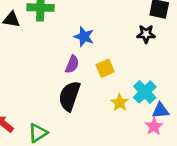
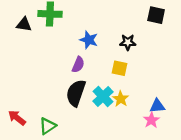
black star: (146, 34) -> (128, 42), moved
yellow square: (105, 68) -> (120, 68), moved, turned 35
cyan cross: (145, 92) -> (103, 96), moved

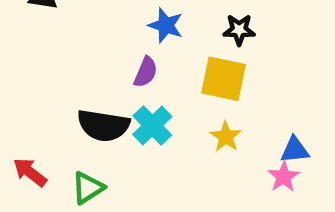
yellow square: (120, 68) -> (224, 79), size x1.5
black semicircle: (76, 93) -> (103, 125), moved, turned -100
cyan cross: (103, 96) -> (152, 125), moved

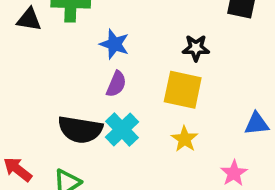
blue star: (166, 25) -> (114, 44), moved
blue triangle: (295, 150) -> (257, 124), moved

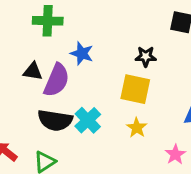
black triangle: (29, 19) -> (33, 71), moved
purple semicircle: (116, 84) -> (57, 80), moved, size x1.6

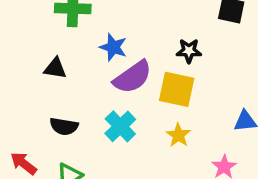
purple semicircle: (57, 80) -> (133, 77), moved, turned 32
black semicircle: (55, 120) -> (64, 126), moved, size x0.7

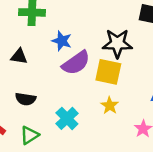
black star: (189, 51) -> (117, 43), size x1.6
cyan cross: (120, 126) -> (67, 118), moved

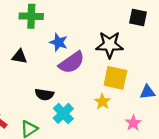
yellow square: (108, 72) -> (115, 78), moved
black semicircle: (26, 99) -> (44, 94), moved

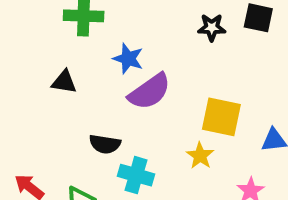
black star: (110, 45) -> (212, 27), moved, size x0.6
cyan cross: (63, 113) -> (136, 175), turned -30

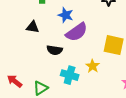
black semicircle: (105, 144) -> (55, 50), moved
yellow star: (200, 156) -> (93, 66), moved

